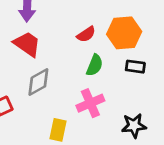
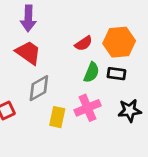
black rectangle: (135, 67) -> (116, 74), moved
black star: (134, 126) -> (130, 110), moved
yellow rectangle: (58, 130) -> (57, 117), moved

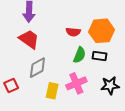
red semicircle: (84, 43) -> (73, 32), turned 40

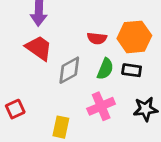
gray diamond: (37, 68) -> (69, 70), moved
yellow rectangle: (52, 91) -> (61, 127), moved

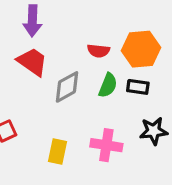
pink cross: (101, 106) -> (106, 145), moved, turned 32

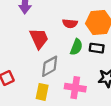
red trapezoid: (32, 62) -> (39, 38), moved, turned 30
gray diamond: (67, 87) -> (50, 66), moved

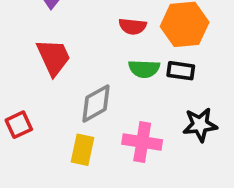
red trapezoid: (39, 38) -> (54, 57), moved
green semicircle: (76, 47) -> (144, 69), turned 70

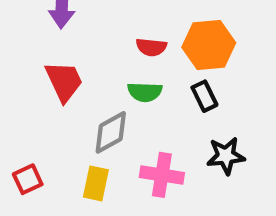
green semicircle: (144, 69) -> (145, 92), moved
black rectangle: (181, 71) -> (204, 96), turned 56
red square: (19, 125) -> (28, 179), moved

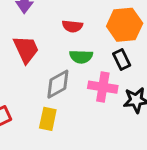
red semicircle: (151, 47) -> (72, 26), moved
pink cross: (162, 175) -> (103, 87), moved

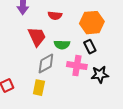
red semicircle: (72, 26) -> (55, 16), moved
red trapezoid: (26, 49) -> (37, 37), moved

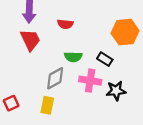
orange hexagon: (92, 23) -> (125, 32), moved
red trapezoid: (37, 37) -> (30, 40), moved
black rectangle: (90, 47) -> (105, 59), turned -32

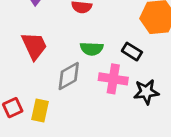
red trapezoid: (30, 40) -> (34, 46), moved
yellow rectangle: (47, 105) -> (40, 110), moved

